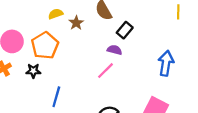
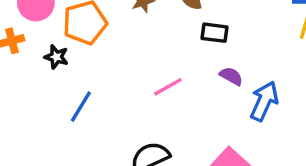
black rectangle: (125, 30) -> (214, 33), turned 42
purple semicircle: (114, 50) -> (231, 76), moved

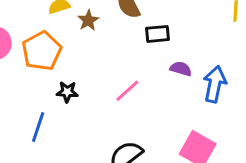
black star: (56, 57) -> (67, 92), moved
blue line: (81, 107) -> (38, 127), moved

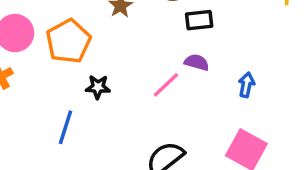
purple semicircle: (181, 69) -> (197, 62), moved
blue arrow: (215, 84) -> (246, 85), moved, size x0.6

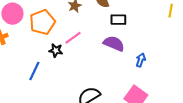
purple semicircle: (197, 62) -> (114, 44), size x1.5
pink line: (166, 85) -> (73, 38), moved

